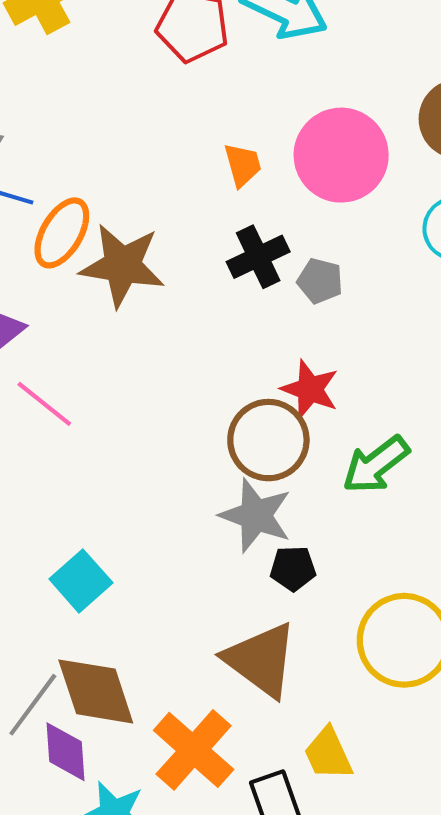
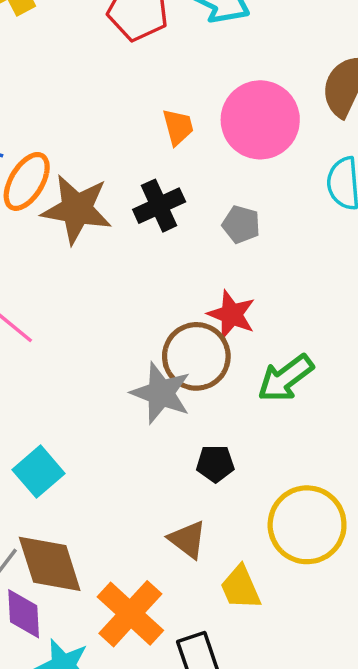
black cross: (258, 257) -> (159, 206), moved
gray star: (256, 515) -> (161, 393), moved
brown triangle: (261, 660) -> (188, 539), size x0.6
yellow trapezoid: (328, 754) -> (241, 588), moved

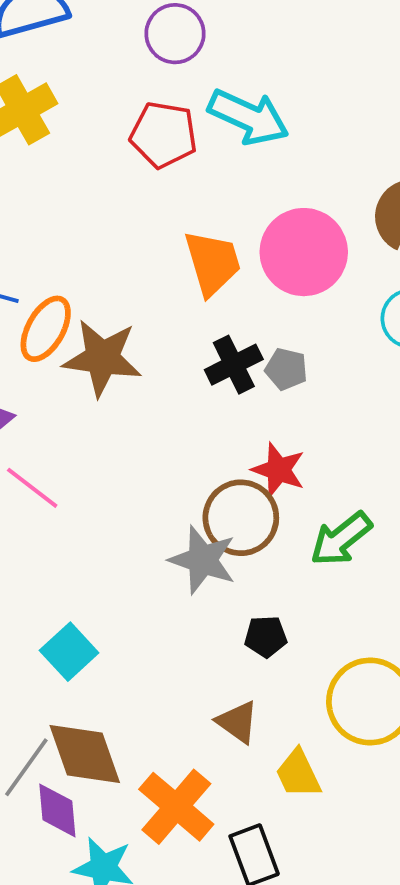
orange trapezoid: (178, 127) -> (212, 263), size x1.6
black cross: (159, 206) -> (234, 365), moved

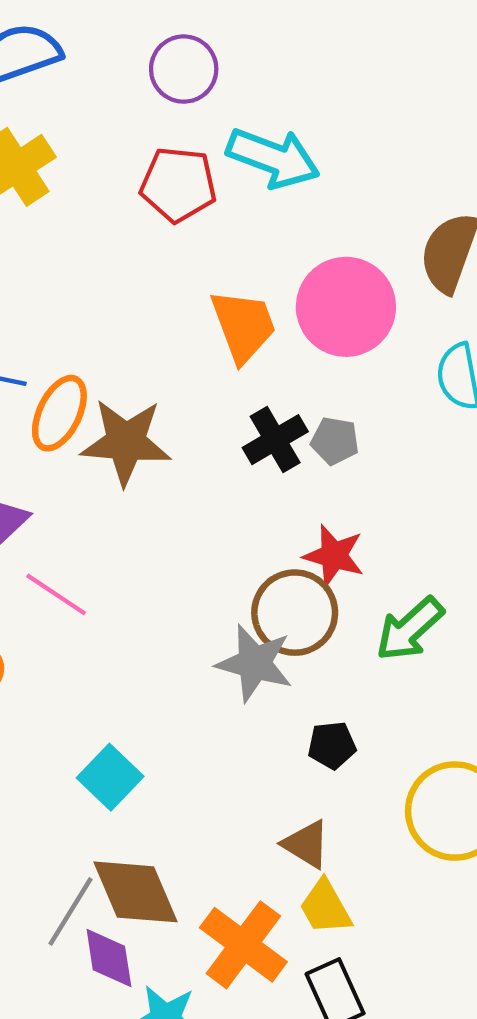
yellow trapezoid: (298, 774) -> (325, 907), moved

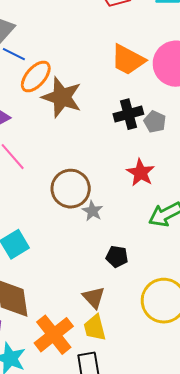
orange trapezoid: (243, 326) -> (128, 60), turned 123
brown circle: (295, 613) -> (71, 189), moved
gray star: (255, 663) -> (92, 211), size x0.6

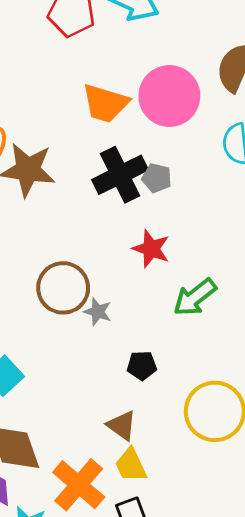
black cross: (128, 114) -> (120, 175), size x1.4

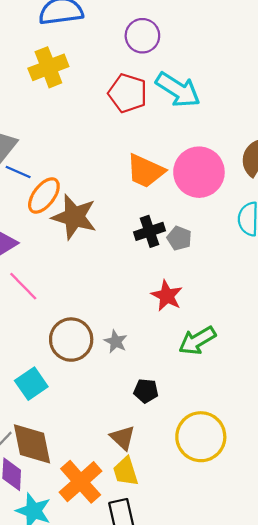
black cross: (120, 175) -> (150, 231), size x0.7
brown circle: (63, 288) -> (71, 340), moved

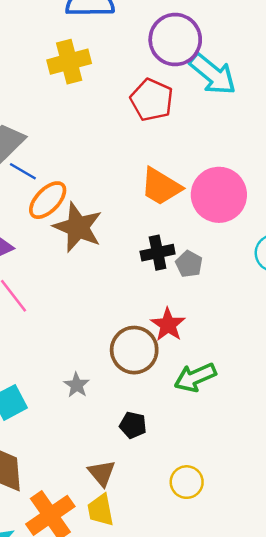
purple circle: (142, 36) -> (175, 40), size x1.4
cyan arrow: (178, 90) -> (213, 74), moved
brown circle: (71, 340) -> (134, 350), moved
gray star: (116, 341) -> (77, 385), moved
yellow circle: (201, 437) -> (187, 482), size x0.6

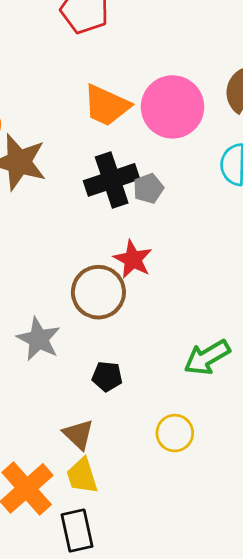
black cross: (158, 253) -> (112, 180), size x1.4
gray pentagon: (189, 264) -> (148, 188), turned 30
green arrow: (195, 377) -> (207, 357), moved
gray star: (77, 385) -> (39, 339), size x1.5

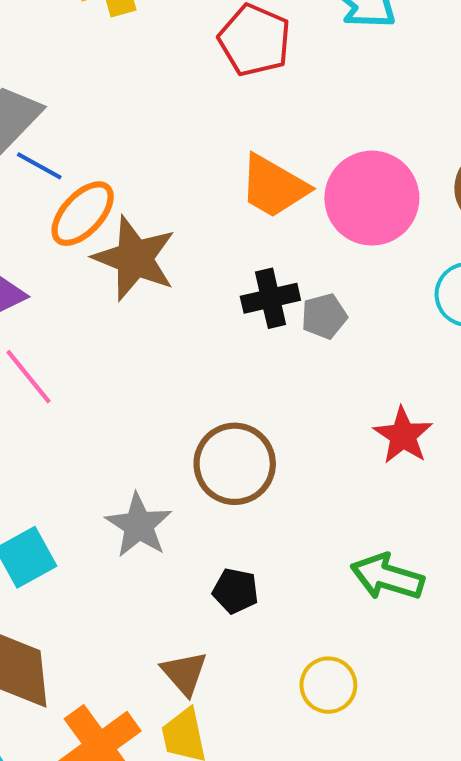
black cross: (112, 180) -> (270, 298), size x0.7
red star: (133, 259) -> (403, 435), moved
green arrow: (207, 357) -> (387, 577), turned 42

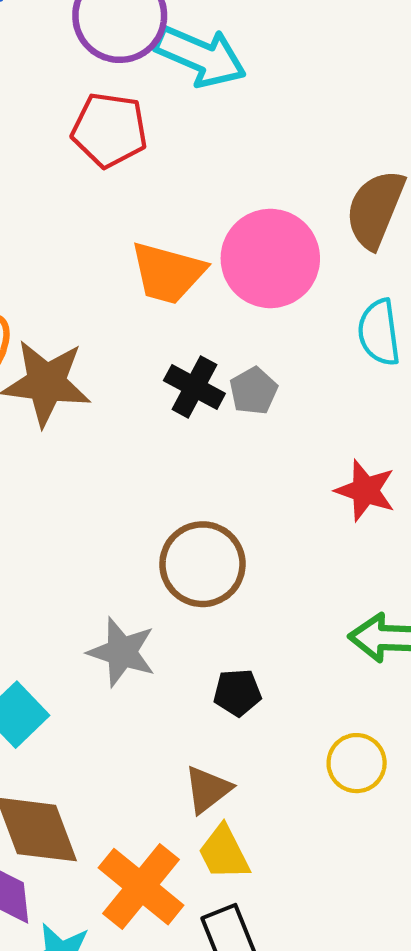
black cross: (270, 298) -> (194, 387), turned -34
brown triangle: (184, 673) -> (208, 790), turned 48

